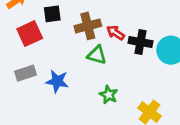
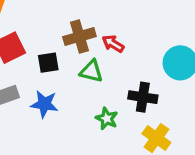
black square: (52, 14) -> (48, 63), moved
black cross: (141, 42) -> (143, 97), moved

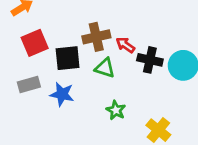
black square: (48, 63) -> (68, 58), size x1.4
black cross: (143, 97) -> (150, 60), moved

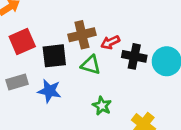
red arrow: (125, 45) -> (110, 42), turned -60

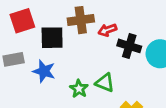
green triangle: (91, 65) -> (105, 83), moved
green star: (102, 106) -> (79, 89), moved

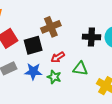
red arrow: (107, 30) -> (58, 57), moved
green star: (79, 89) -> (54, 77), moved

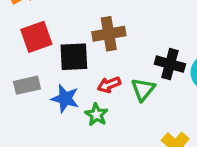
green triangle: (80, 69) -> (143, 89), moved, turned 49

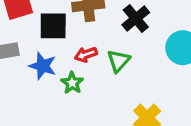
black cross: (170, 64) -> (136, 19), moved, turned 32

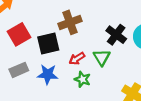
black cross: (136, 19) -> (116, 35), moved
green star: (72, 83) -> (82, 79), moved

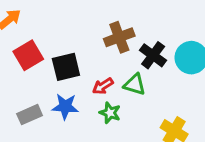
brown cross: (70, 22) -> (119, 37), moved
green triangle: (102, 57) -> (135, 84), turned -42
gray rectangle: (19, 70) -> (30, 115), moved

